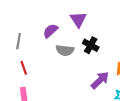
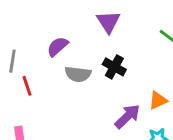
purple triangle: (78, 19) -> (108, 22), moved
red line: (24, 68) -> (27, 86), moved

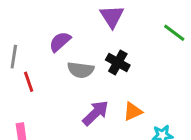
orange triangle: (158, 100) -> (133, 112), moved
purple arrow: (127, 116) -> (96, 113), moved

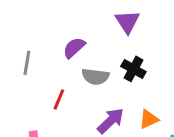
red line: (29, 82) -> (59, 99), moved, turned 42

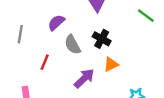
gray semicircle: (95, 77) -> (73, 45), turned 54
orange triangle: (149, 119) -> (111, 64), moved

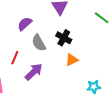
purple arrow: (84, 78) -> (34, 72), moved

